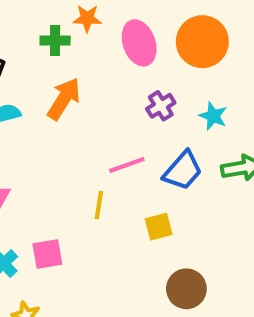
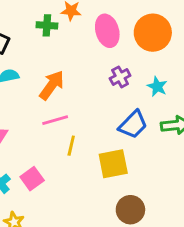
orange arrow: (64, 99) -> (52, 85), moved
pink line: (127, 165) -> (55, 120), moved
yellow square: (159, 227) -> (113, 164), size x1.5
pink square: (47, 254) -> (32, 179), turned -30

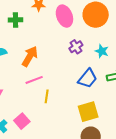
green cross: (47, 25) -> (16, 20), moved
yellow square: (113, 164) -> (88, 112), moved

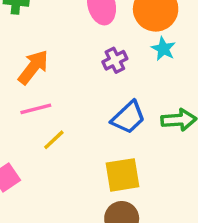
cyan star: (102, 51) -> (163, 49), moved
yellow line: (47, 96) -> (54, 140), turned 32

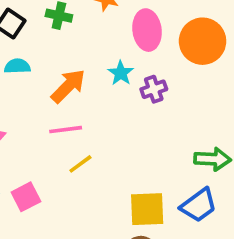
cyan star: (163, 49) -> (121, 73), moved
blue trapezoid: (128, 117) -> (199, 205), moved

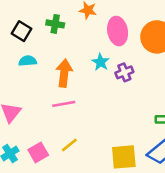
orange arrow: (68, 86) -> (64, 73), turned -36
yellow line: (80, 164) -> (69, 145), moved

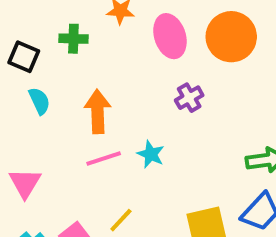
cyan semicircle: (28, 61) -> (39, 101), turned 78
cyan star: (101, 62) -> (151, 154), moved

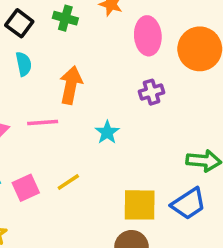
pink line: (104, 158) -> (43, 122), moved

